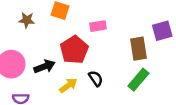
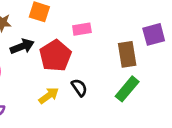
black arrow: (44, 66) -> (22, 46), moved

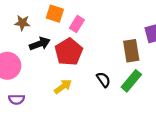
pink rectangle: (82, 29) -> (77, 24), moved, turned -49
black semicircle: (79, 88) -> (103, 80), moved

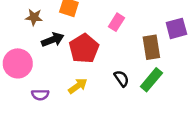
pink rectangle: (77, 24) -> (116, 22), moved
purple semicircle: (17, 99) -> (40, 95), moved

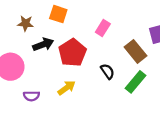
brown rectangle: (151, 47) -> (136, 51), turned -30
black semicircle: (121, 78) -> (107, 71), moved

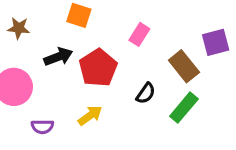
brown star: (26, 23) -> (19, 28), moved
black semicircle: (107, 71) -> (146, 93), turned 70

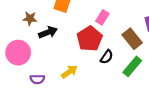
brown star: (19, 28) -> (30, 18), moved
red pentagon: (98, 68) -> (90, 39), moved

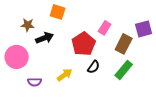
pink rectangle: (102, 17) -> (105, 28), moved
brown rectangle: (132, 39) -> (124, 44), turned 66
black semicircle: (107, 57) -> (94, 67), moved

